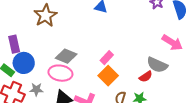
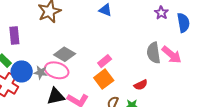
blue circle: (24, 63) -> (22, 71), moved
gray semicircle: (157, 65) -> (154, 53), moved, turned 50
gray star: (36, 89) -> (41, 72), moved

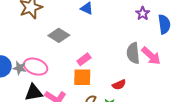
gray diamond: (65, 54) -> (59, 35), moved
orange square: (104, 79) -> (82, 77), turned 36

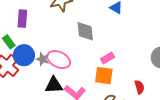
gray diamond: (59, 35) -> (85, 31), turned 45
red semicircle: (119, 85) -> (139, 87), turned -88

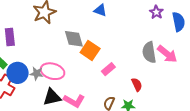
pink rectangle: (107, 58) -> (108, 69), moved
orange square: (104, 76) -> (90, 50), moved, turned 36

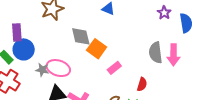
pink arrow: (167, 54) -> (174, 55), turned 50
blue circle: (18, 73) -> (24, 49), moved
red semicircle: (137, 85) -> (142, 84), turned 40

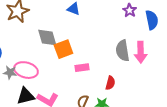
orange square: (97, 49) -> (63, 49), turned 36
pink rectangle: (114, 68) -> (82, 68), turned 32

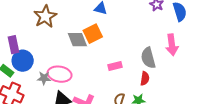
orange square: (63, 49) -> (93, 34), moved
gray semicircle: (123, 51) -> (148, 58), moved

